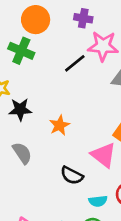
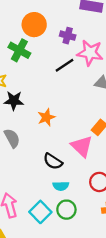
purple cross: (83, 18) -> (68, 36), moved
cyan semicircle: (98, 201) -> (61, 186), moved

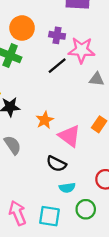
pink triangle: (82, 146) -> (69, 136), moved
green circle: (66, 210) -> (86, 209), moved
cyan square: (40, 212) -> (49, 216), turned -30

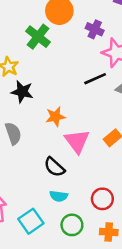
black line: (57, 66) -> (95, 79), moved
cyan square: (49, 216) -> (31, 221), turned 30

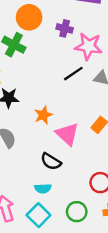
cyan semicircle: (59, 196) -> (43, 188), moved

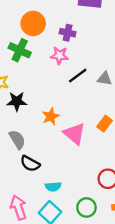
pink star: (88, 46) -> (59, 55), moved, size x0.7
black semicircle: (51, 161) -> (30, 164), moved

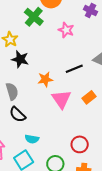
purple cross: (68, 33) -> (90, 11), moved
black line: (78, 76) -> (74, 69), moved

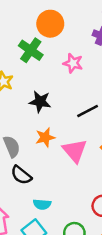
black star: (20, 59) -> (40, 102), moved
orange star: (45, 79) -> (45, 137), moved

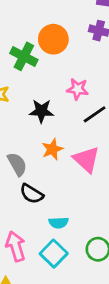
orange circle: (50, 24) -> (53, 39), moved
pink star: (73, 63) -> (78, 89), moved

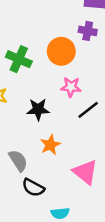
orange circle: (53, 39) -> (61, 51), moved
pink triangle: (86, 159) -> (85, 172), moved

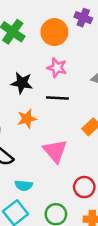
black line: (88, 110) -> (57, 98), moved, turned 30

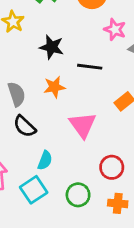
pink star: (57, 68) -> (115, 29), moved
cyan semicircle: (24, 185) -> (45, 160), turned -78

